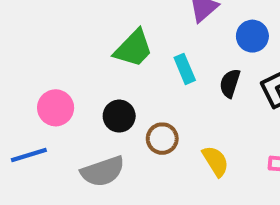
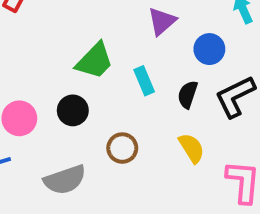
black circle: (119, 116) -> (73, 110), moved
yellow semicircle: (215, 161) -> (192, 148), moved

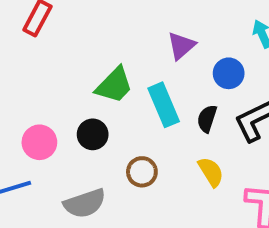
cyan rectangle: (144, 81) -> (164, 105), size x1.5

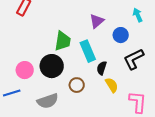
green trapezoid: (114, 85) -> (63, 41), turned -35
black semicircle: (207, 119) -> (102, 68), moved
black circle: (93, 134) -> (52, 66), size x1.5

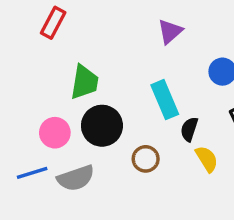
purple triangle: (97, 21) -> (170, 31), moved
green trapezoid: (63, 41) -> (85, 82), moved
gray semicircle: (48, 101) -> (76, 178), moved

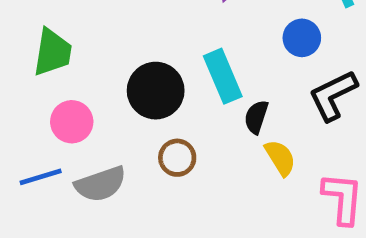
green trapezoid: (85, 82) -> (53, 52), moved
black circle: (102, 126) -> (156, 91), moved
brown circle: (146, 159) -> (177, 158), moved

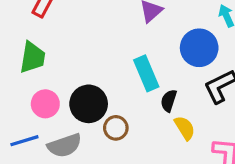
blue circle: (302, 38) -> (199, 48), size x1.5
black circle: (156, 91) -> (89, 104), moved

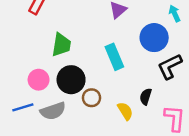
green trapezoid: (32, 57) -> (61, 45), moved
black semicircle: (169, 101) -> (146, 97), moved
yellow semicircle: (185, 128) -> (125, 111), moved

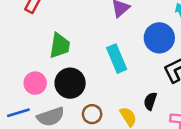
brown circle: (92, 98) -> (92, 114), moved

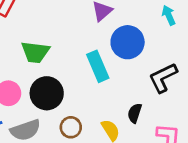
blue circle: (159, 38) -> (128, 42), moved
green trapezoid: (60, 46) -> (35, 52), turned 88

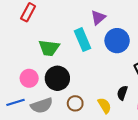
cyan rectangle: (98, 66) -> (82, 40), moved

